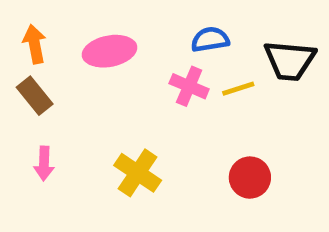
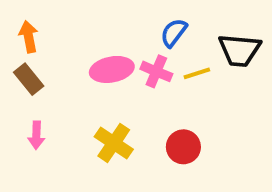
blue semicircle: (210, 39) -> (174, 33), turned -44
pink ellipse: (110, 51) -> (112, 69), moved
red circle: (250, 178) -> (183, 147), moved

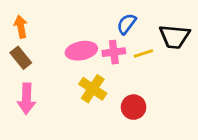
pink cross: (156, 71) -> (114, 52), turned -30
pink arrow: (36, 135) -> (26, 99), size x1.5
yellow cross: (114, 143) -> (93, 89), moved

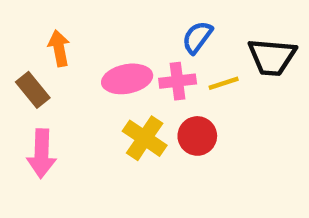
orange arrow: (21, 27) -> (59, 48), moved
red circle: (134, 107) -> (197, 136), moved

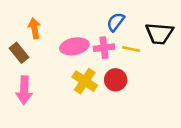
yellow line: (224, 83) -> (131, 49), turned 30

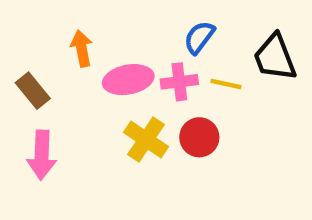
orange arrow: (34, 28) -> (82, 48), moved
black trapezoid: (159, 33) -> (275, 57), turned 64

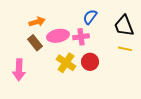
orange arrow: (82, 48) -> (37, 22), turned 84
yellow line: (226, 84) -> (125, 49), moved
brown rectangle: (33, 91) -> (35, 43), moved

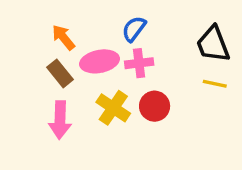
blue semicircle: (90, 17) -> (134, 29), moved
orange arrow: (37, 22) -> (63, 37), turned -112
pink arrow: (19, 70) -> (60, 120), moved

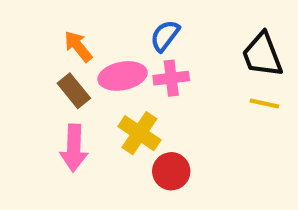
red circle: (155, 106) -> (171, 171), moved

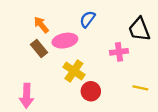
pink cross: (171, 78) -> (119, 52), moved
yellow line: (264, 103) -> (140, 88), moved
pink arrow: (74, 148) -> (27, 96), moved

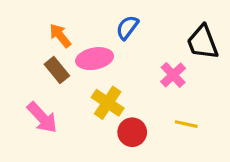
pink cross: (119, 52) -> (173, 75), turned -36
yellow line: (140, 88) -> (186, 124), moved
pink arrow: (27, 96) -> (42, 117), moved, turned -45

